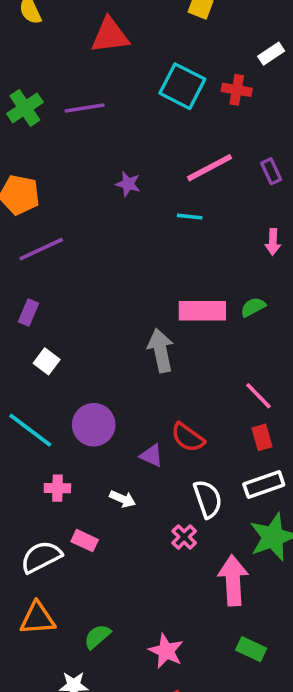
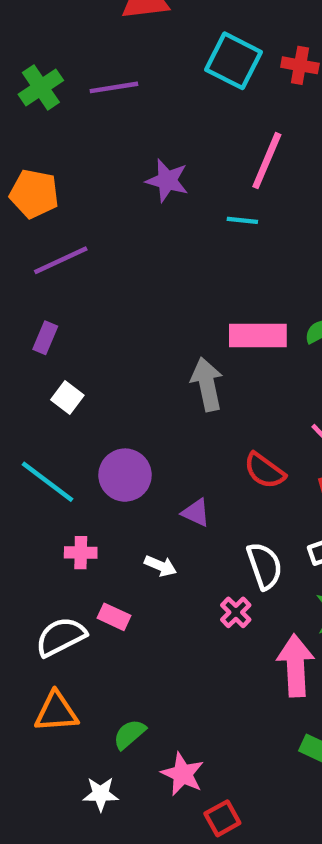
pink line: (210, 168) -> (267, 161), turned -39
purple star: (128, 184) -> (167, 180), size x1.4
red semicircle: (188, 437) -> (265, 471), moved
pink star: (166, 651) -> (183, 774), moved

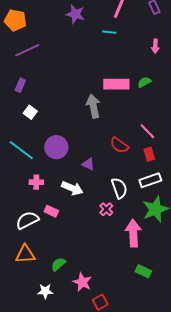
white arrow: (160, 566) -> (72, 188), size x1.5

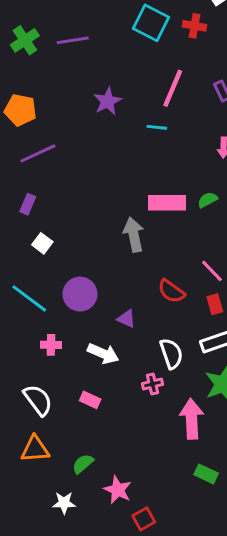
purple star: (75, 14) -> (108, 101), turned 30
pink cross: (106, 209) -> (152, 384), turned 32
pink rectangle: (51, 211) -> (90, 400), moved
white semicircle: (27, 220) -> (38, 400), turned 80

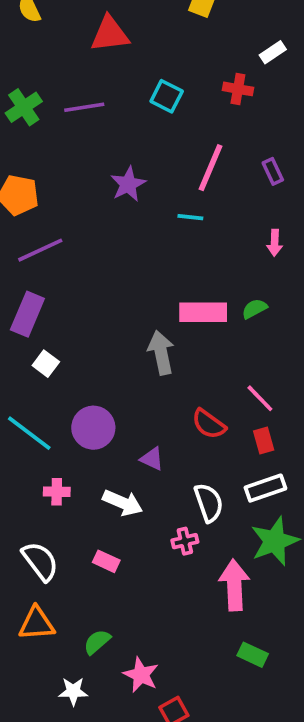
cyan square: (151, 23) -> (167, 96), moved, size x0.7
purple rectangle: (28, 204) -> (27, 314), size x1.6

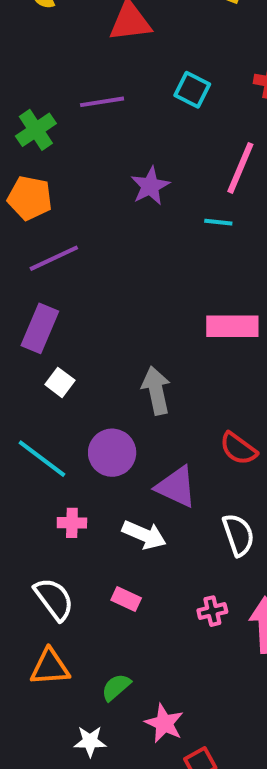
green cross: (24, 107) -> (36, 130), moved
gray arrow: (161, 353) -> (156, 390), moved
purple triangle: (152, 459) -> (176, 487), size x1.6
pink cross: (185, 541) -> (212, 611), moved

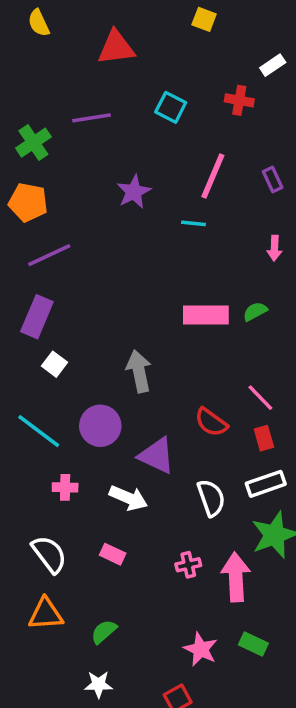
pink star: (164, 723) -> (201, 649), moved
white star: (90, 741) -> (99, 684), moved

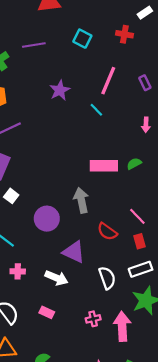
cyan line: (194, 223) -> (96, 110), turned 40
gray arrow: (139, 371) -> (81, 200), moved
purple circle: (100, 426) -> (47, 219), moved

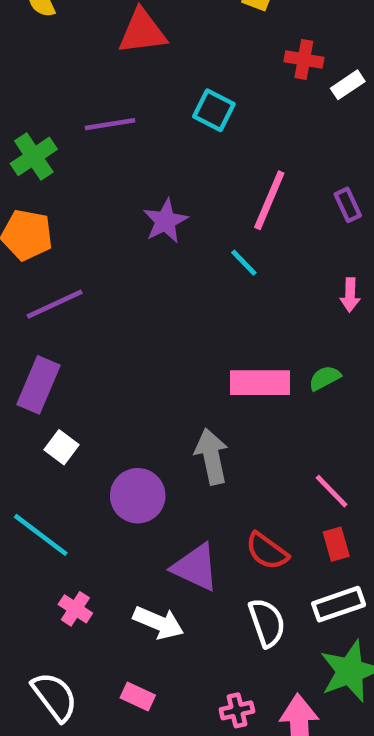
white rectangle: (145, 13) -> (348, 85), moved
red cross: (124, 34) -> (304, 59), moved
red semicircle: (107, 232) -> (267, 551), moved
pink cross: (18, 271) -> (75, 609), turned 32

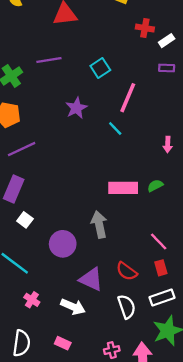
cyan square: (214, 110) -> (100, 68), moved, turned 30
purple rectangle: (348, 205) -> (167, 68), moved, turned -63
white semicircle: (55, 697) -> (22, 343), turned 45

